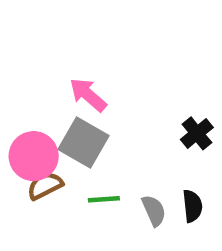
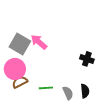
black cross: (197, 133) -> (87, 59), turned -32
gray square: (84, 142) -> (20, 44), moved

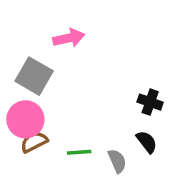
pink arrow: (39, 42) -> (69, 38), moved, turned 126
black semicircle: (85, 91) -> (147, 142), moved, turned -32

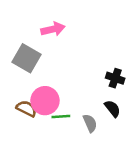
pink circle: (25, 119) -> (45, 101), moved
brown semicircle: (34, 142) -> (26, 109), turned 54

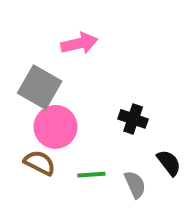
black cross: (115, 78) -> (133, 119), moved
pink circle: (45, 101) -> (55, 127), moved

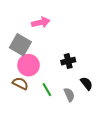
black cross: (133, 119) -> (68, 61), turned -32
green line: (91, 175) -> (47, 90), turned 64

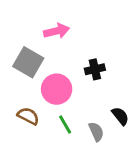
black cross: (68, 61) -> (95, 69), moved
pink circle: (28, 65) -> (57, 89), moved

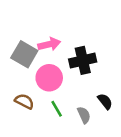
pink arrow: (57, 31) -> (49, 44), moved
black cross: (95, 69) -> (83, 60), size x1.5

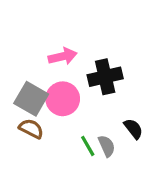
gray square: (24, 54) -> (31, 99), moved
green line: (57, 109) -> (88, 146), moved

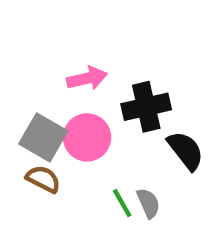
black semicircle: (133, 129) -> (186, 151), moved, size x1.4

